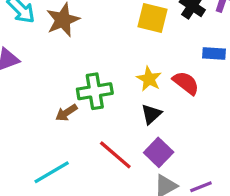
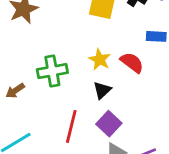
brown arrow: (66, 113) -> (15, 91), moved
red line: (115, 155) -> (71, 126), turned 64

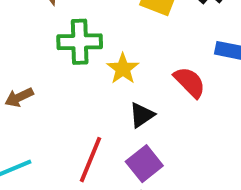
yellow star: (100, 59) -> (123, 69), moved
green cross: (52, 71) -> (80, 42), moved

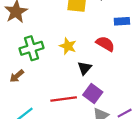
green cross: (80, 42) -> (32, 48), moved
red line: (90, 160) -> (64, 99), turned 75

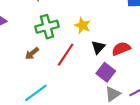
red semicircle: (105, 44) -> (121, 49), moved, turned -54
red line: (64, 99) -> (66, 55), moved, turned -50

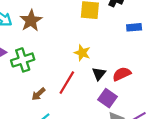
green cross: (47, 27) -> (23, 60), moved
brown arrow: (32, 53) -> (38, 94), moved

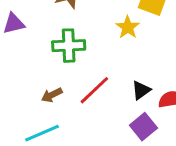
yellow star: (82, 53) -> (128, 27), moved
green cross: (23, 60) -> (69, 46), moved

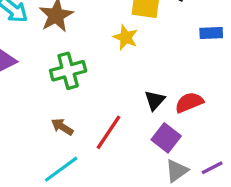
red line: (94, 90) -> (108, 132), moved
brown arrow: (52, 95) -> (62, 127), turned 72

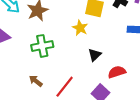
black triangle: (155, 100) -> (95, 55), moved

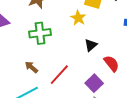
red semicircle: (117, 72) -> (111, 63), turned 66

